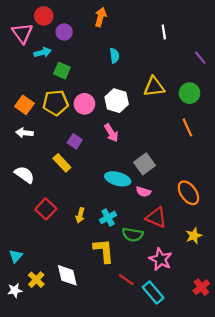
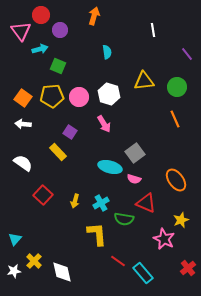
pink star: (161, 259) -> (164, 239), moved
white diamond: (67, 275) -> (62, 272), moved

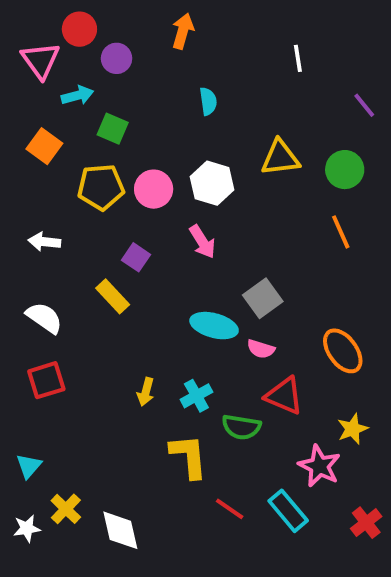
orange square: (23, 98) -> (44, 146), moved
red square: (43, 195) -> (46, 380), moved, turned 30
cyan rectangle: (143, 273) -> (288, 511), moved

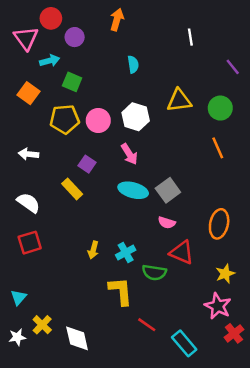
cyan ellipse: (214, 326) -> (133, 190), moved
orange ellipse: (343, 351) -> (219, 224), turned 48
pink star: (319, 466) -> (218, 306), moved
cyan rectangle: (288, 511) -> (184, 343), moved

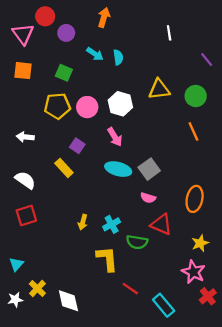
cyan arrow: (50, 61) -> (95, 54), moved, turned 49
orange square: (28, 93) -> (23, 71), moved, turned -30

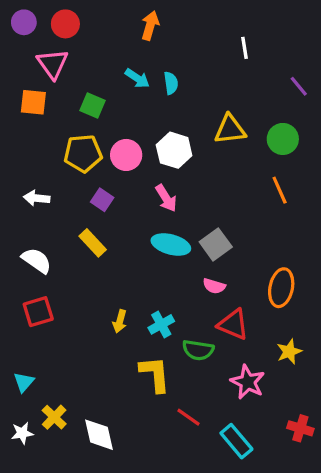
purple circle: (66, 33) -> (24, 22), moved
pink triangle: (23, 34) -> (53, 64), moved
purple square: (77, 146) -> (102, 200), moved
pink star: (193, 272) -> (248, 382), moved
red cross: (208, 296) -> (300, 428), turned -35

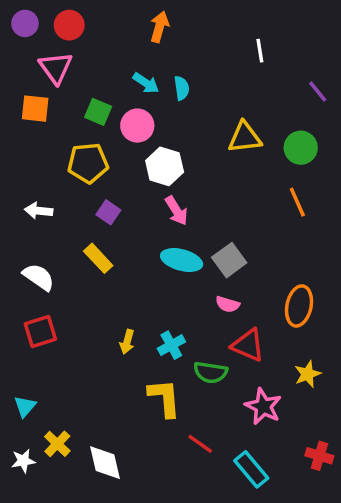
white hexagon: (174, 150) -> (165, 166), moved
pink circle: (126, 155) -> (137, 126), moved

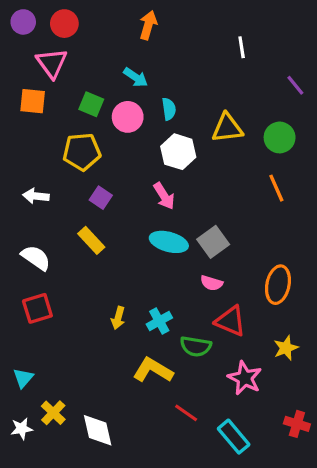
cyan semicircle: (182, 88) -> (169, 109), moved
white hexagon: (165, 166) -> (178, 152), moved
yellow L-shape: (165, 398) -> (153, 370), turned -54

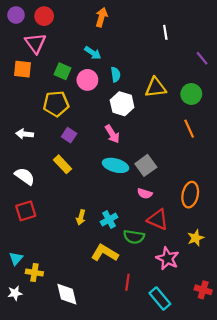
yellow cross: (53, 413) -> (34, 273), moved, turned -35
red line: (186, 413) -> (127, 282), turned 63

